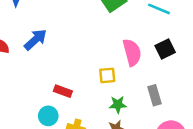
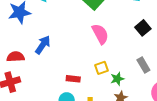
pink semicircle: (132, 52) -> (100, 34), moved
yellow square: (107, 75) -> (102, 68), moved

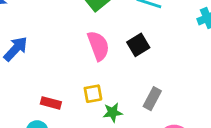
black square: (143, 28) -> (138, 45), moved
gray rectangle: (143, 65) -> (152, 99), turned 49

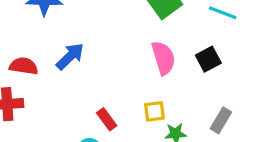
red rectangle: (51, 103) -> (107, 119), turned 36

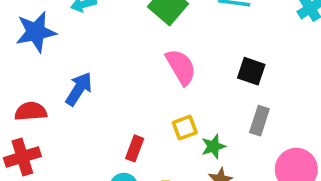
black square: (208, 59) -> (251, 71), moved, turned -30
red rectangle: (107, 119) -> (135, 148), turned 70

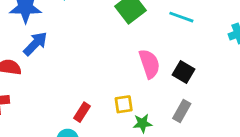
pink semicircle: (181, 67) -> (149, 64), moved
blue arrow: (79, 89) -> (35, 44), moved

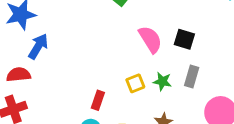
green star: (142, 123) -> (162, 81), moved, turned 30

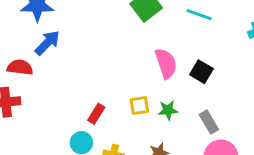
gray rectangle: (192, 76) -> (209, 122), moved, turned -60
green star: (162, 81) -> (168, 110), turned -30

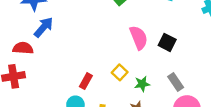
yellow square: (139, 106) -> (120, 72), turned -35
green star: (168, 110) -> (142, 84), moved

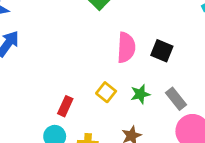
pink semicircle: (139, 38) -> (126, 48), turned 30
green star: (142, 84) -> (140, 94), moved

